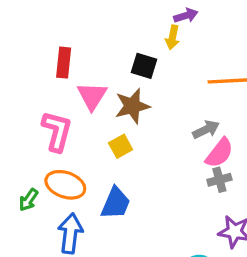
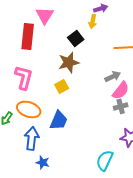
red rectangle: (64, 63) -> (28, 36), size x1.4
black square: (144, 66) -> (76, 38), turned 35
pink triangle: (92, 96) -> (45, 15), moved

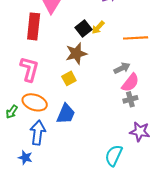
yellow arrow: (93, 21) -> (98, 27), moved, turned 32
blue star: (43, 162) -> (25, 158), moved

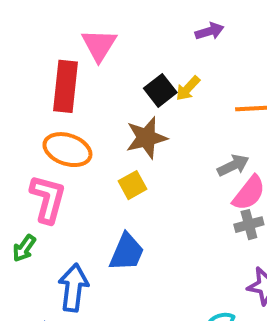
pink L-shape: (29, 69) -> (48, 199), moved
orange ellipse: (35, 102) -> (67, 150), moved

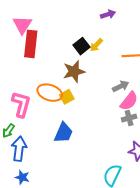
pink triangle: (99, 45) -> (22, 25), moved
orange ellipse: (67, 150) -> (50, 93), moved
blue arrow: (73, 288) -> (19, 149), moved

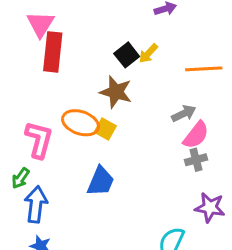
brown star: (74, 71) -> (116, 92), turned 30
yellow square: (67, 97) -> (105, 129), turned -32

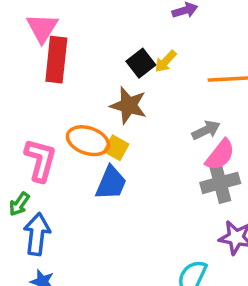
gray cross: (196, 160) -> (220, 183), size x1.5
blue trapezoid: (101, 181) -> (111, 183), moved

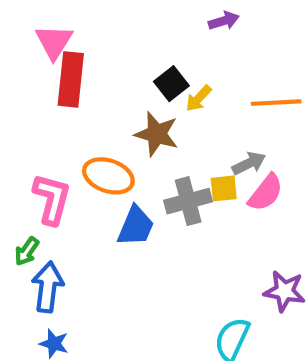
yellow arrow: (166, 61) -> (199, 98), moved
yellow square: (116, 148) -> (224, 188), moved, turned -35
gray cross: (220, 183) -> (188, 201), moved

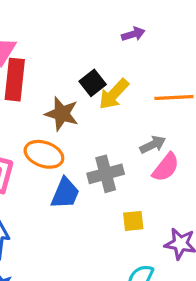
yellow arrow: (199, 98) -> (114, 94), size x1.5
brown star: (157, 134) -> (62, 114), moved
yellow square: (224, 188) -> (133, 221), moved

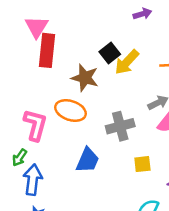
blue trapezoid: (65, 193) -> (88, 160), moved

